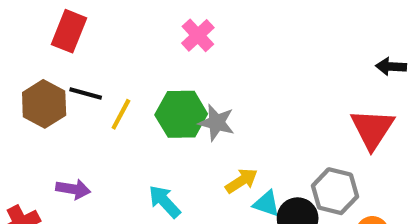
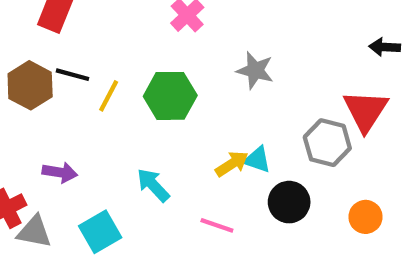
gray star: (217, 123) -> (255, 70), moved
gray hexagon: (335, 191) -> (327, 143), moved
cyan triangle: (266, 204) -> (257, 160), moved

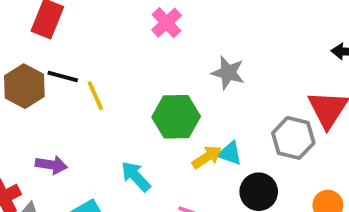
yellow line: (109, 96) -> (95, 96), turned -52
green hexagon: (170, 96) -> (176, 117), moved

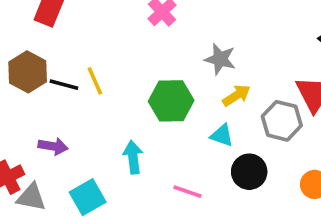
black line: (63, 76) -> (64, 85), moved
yellow arrow: (207, 157) -> (236, 95), moved
cyan arrow: (136, 176) -> (133, 157), turned 36

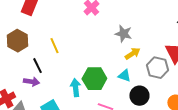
black line: (64, 85) -> (37, 66), moved, turned 49
green hexagon: (171, 101) -> (94, 79), moved

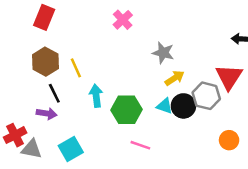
brown hexagon: (17, 41) -> (45, 62), moved
cyan arrow: (75, 88) -> (96, 96), moved
black circle: (139, 96) -> (183, 106), moved

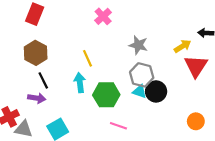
yellow line: (76, 68) -> (88, 58), moved
yellow arrow: (175, 78) -> (183, 46), moved
gray hexagon: (206, 96) -> (142, 75), moved

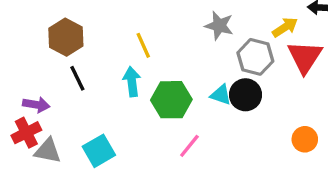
gray hexagon: (142, 75) -> (255, 57), moved
purple arrow: (37, 98) -> (36, 105), moved
pink line: (118, 126) -> (189, 146), turned -70

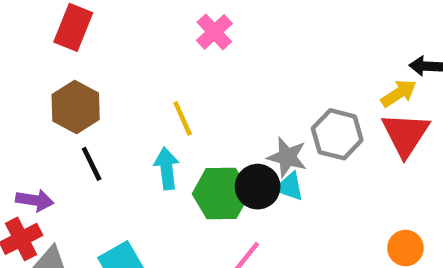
gray star: (219, 26) -> (287, 157), moved
yellow arrow: (285, 27) -> (399, 93), moved
black circle: (245, 95) -> (258, 187), moved

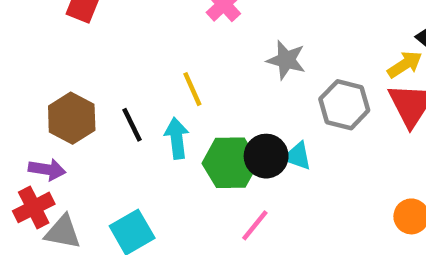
brown hexagon: (76, 107) -> (72, 118), moved
gray star: (287, 157) -> (286, 60), moved
black line: (92, 164) -> (132, 125), moved

